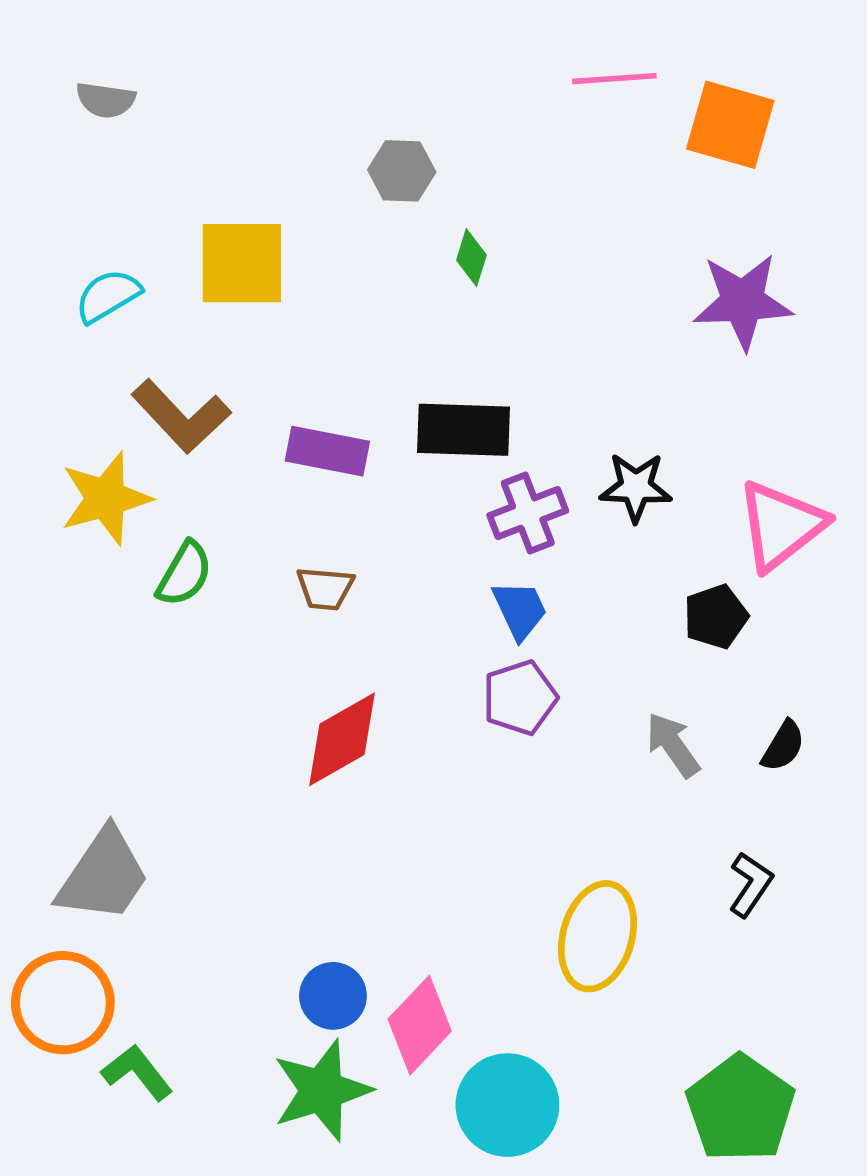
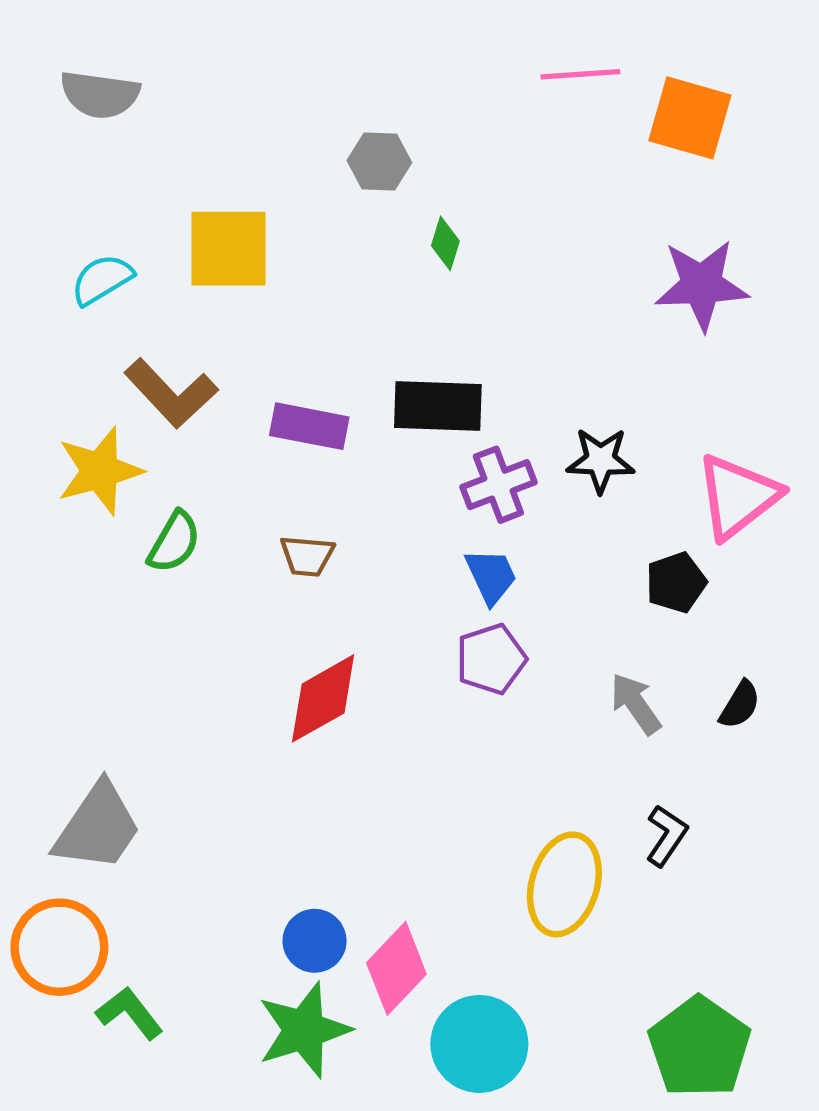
gray semicircle: (106, 100) -> (100, 94), size x1.4
black L-shape: (751, 884) -> (666, 836), moved

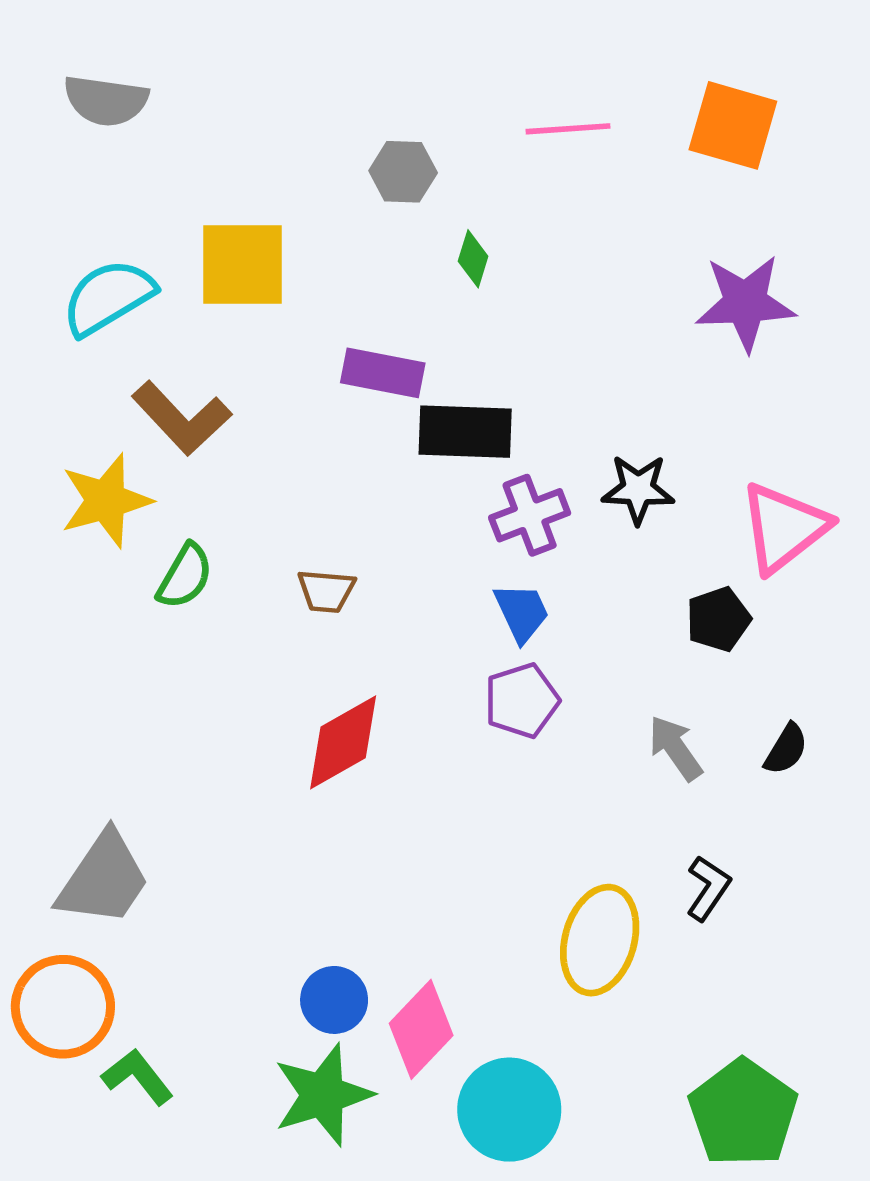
pink line: (580, 74) -> (568, 129), moved
cyan semicircle: (102, 279) -> (108, 297), size x1.4
purple rectangle: (309, 426) -> (383, 373), moved

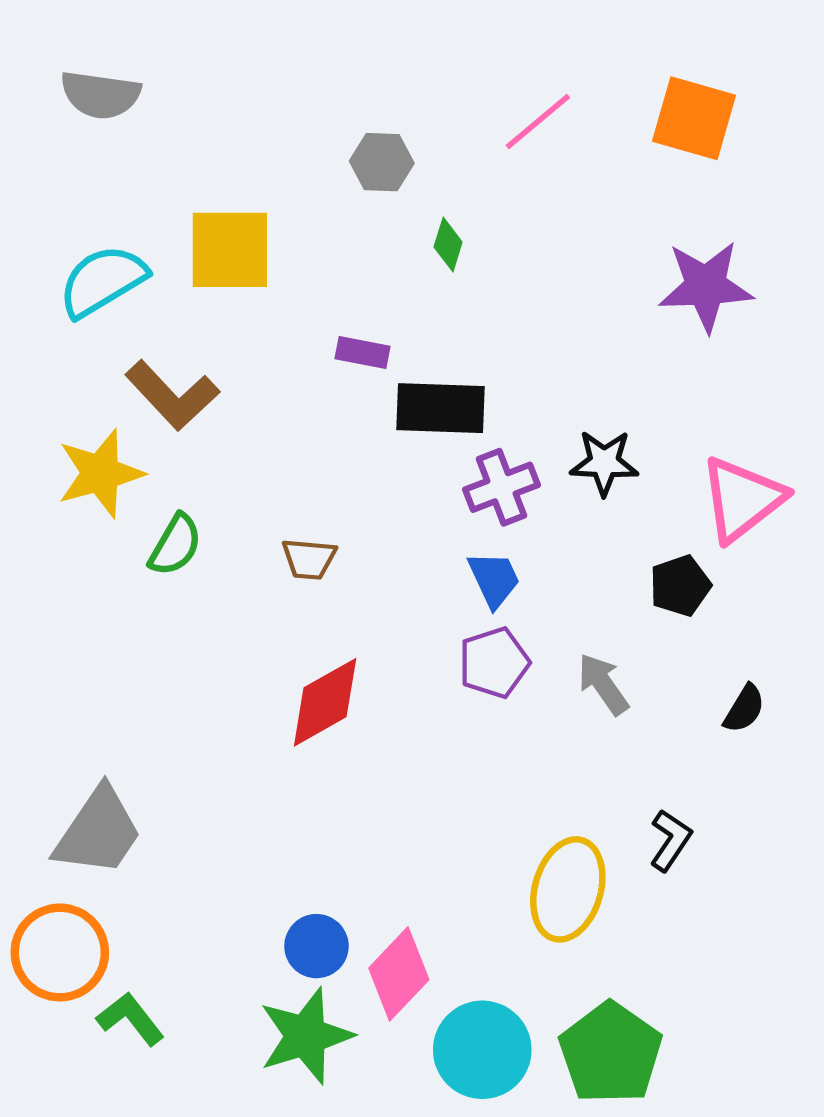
pink line: (568, 129) -> (538, 121), turned -36
purple rectangle: (383, 373) -> (362, 353), size x0.7
gray arrow: (675, 748) -> (603, 684), moved
green pentagon: (743, 1113) -> (611, 1053), moved

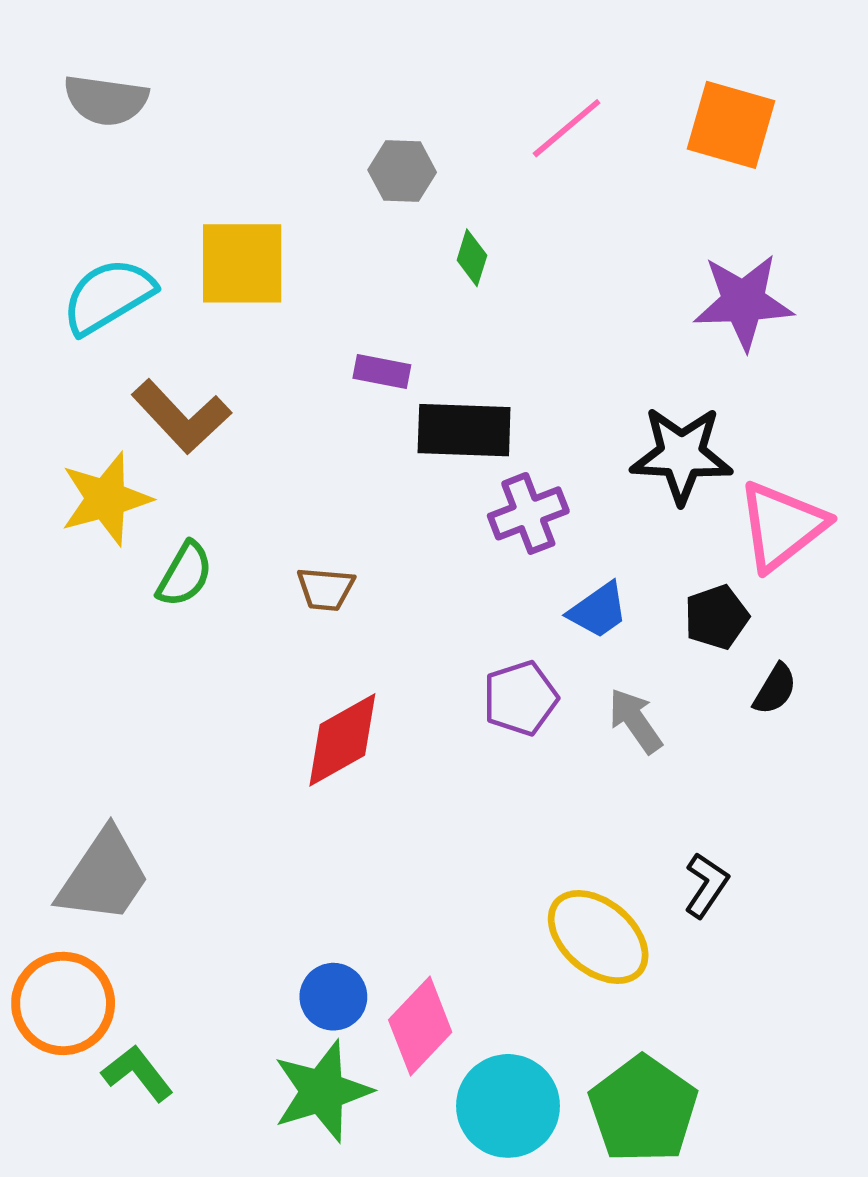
black star: (604, 463) -> (681, 455), moved, size x1.4
blue trapezoid: (494, 579) -> (598, 610), moved, turned 80
black semicircle: (744, 709) -> (775, 689), moved
yellow ellipse: (568, 889) -> (598, 937), turned -66

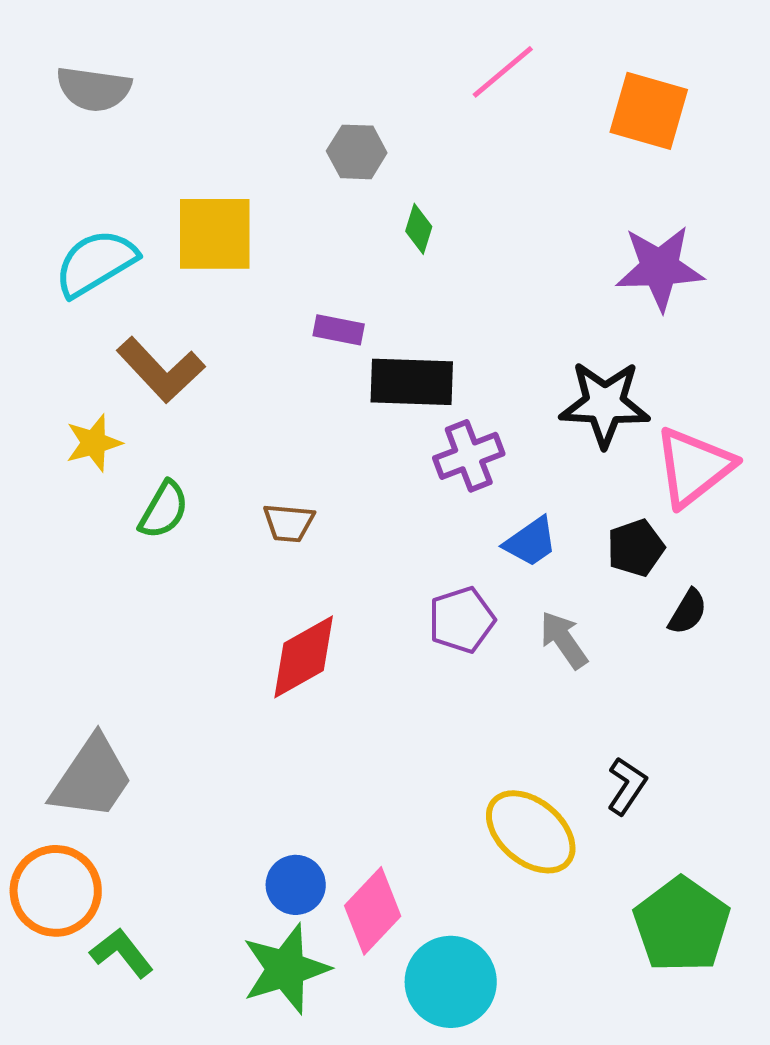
pink line: (567, 128) -> (503, 72), moved
yellow star: (106, 499) -> (94, 443), size x0.7
green pentagon: (643, 1109) -> (682, 925), moved

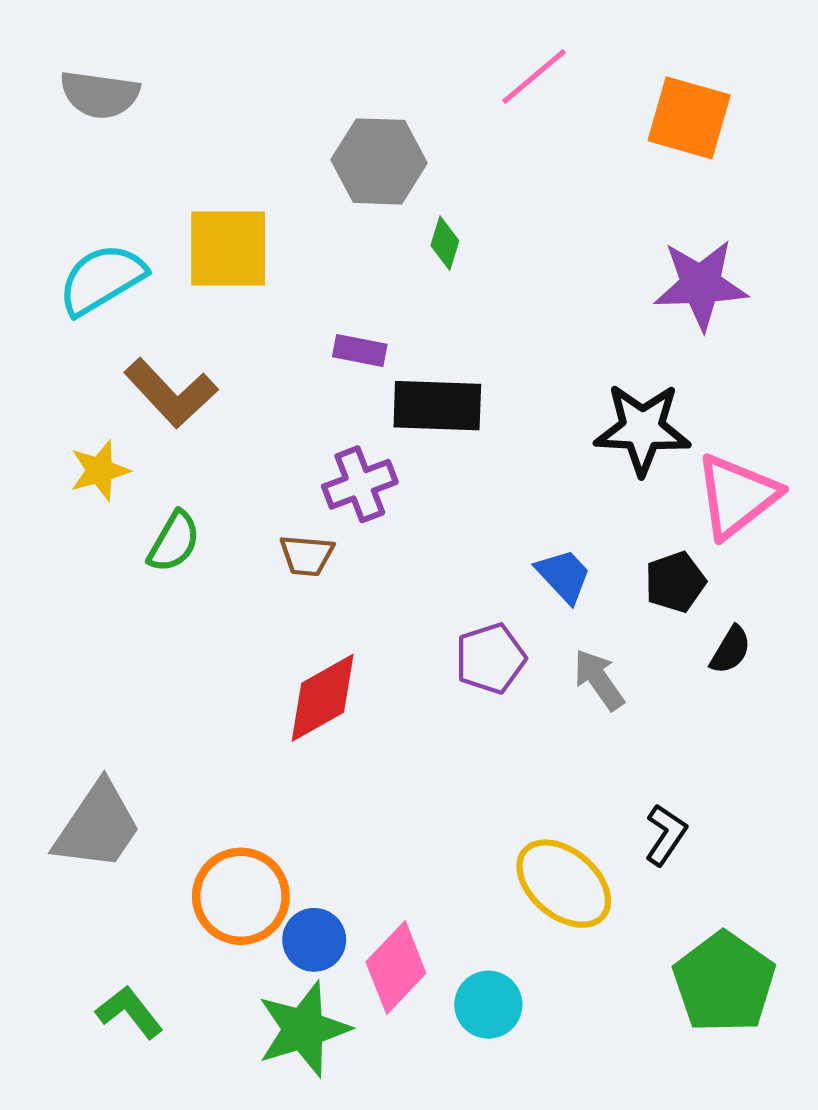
gray hexagon: (357, 152) -> (379, 161), size x1.5
purple cross: (469, 456) -> (360, 484), moved
blue trapezoid: (531, 542) -> (564, 576), turned -98
orange circle: (56, 891) -> (241, 896), moved
cyan circle: (451, 982) -> (488, 1005), moved, size x0.7

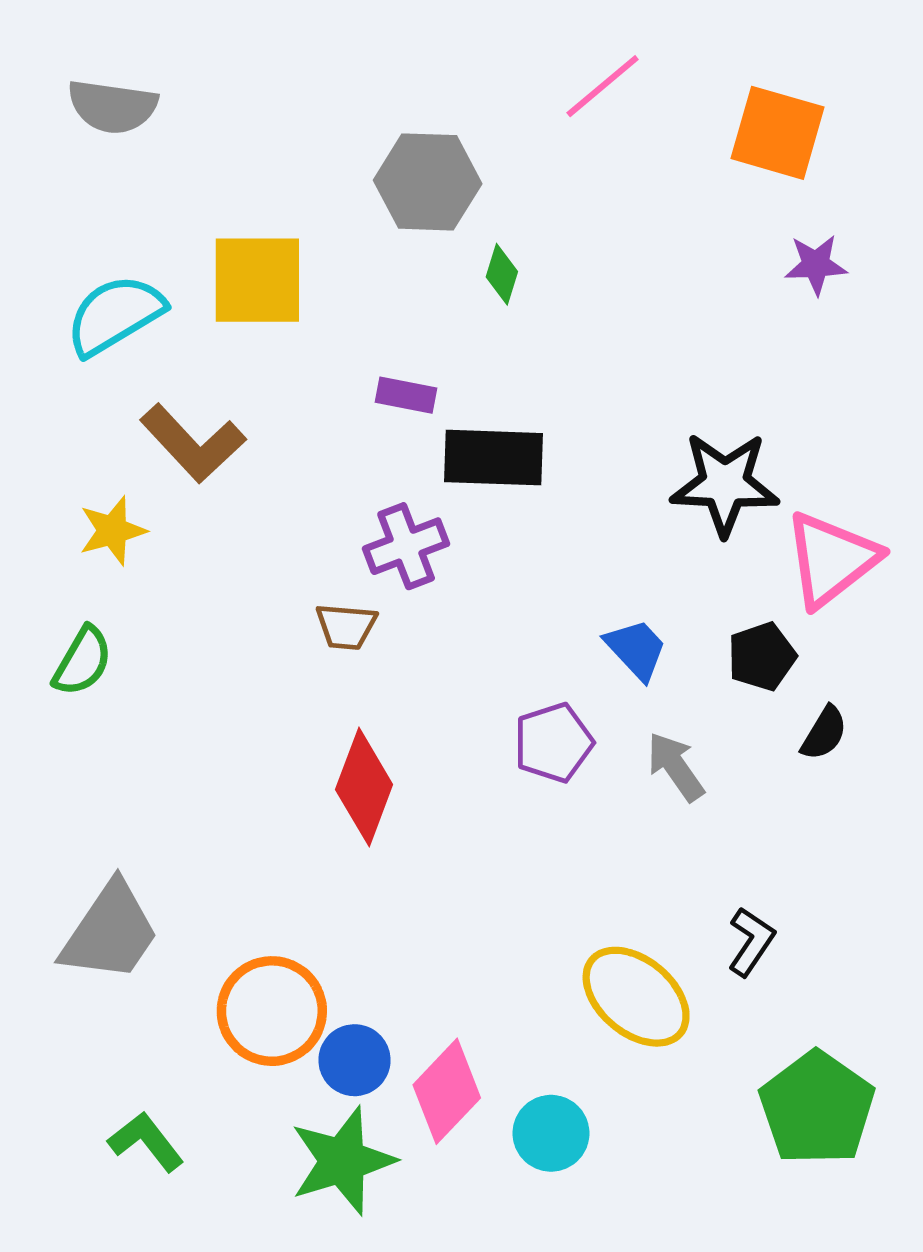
purple star: (701, 285) -> (816, 265), moved, size x0.6
green semicircle: (174, 542) -> (83, 661), moved
red diamond: (323, 698) -> (364, 787), turned -40

